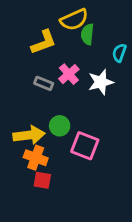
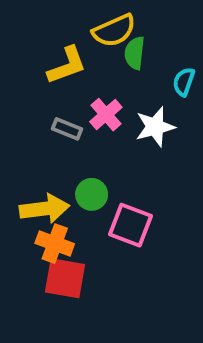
red square: (42, 180) -> (65, 278), size x1.5

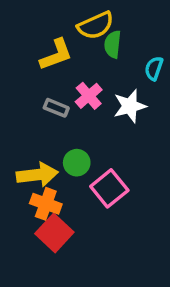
pink square: (130, 225) -> (109, 188), turned 30
red square: (65, 278) -> (54, 233), turned 33

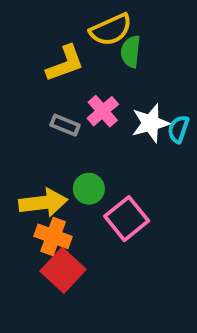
cyan semicircle: (154, 68) -> (178, 129), moved

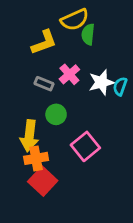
green circle: (89, 189) -> (56, 114), moved
yellow arrow: (43, 203) -> (29, 136), turned 104
orange cross: (53, 236) -> (36, 158), turned -30

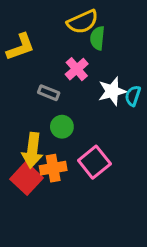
yellow L-shape: (44, 42) -> (21, 47), moved
pink cross: (69, 74) -> (77, 69), moved
orange cross: (36, 158) -> (53, 168), moved
red square: (43, 181) -> (26, 178), moved

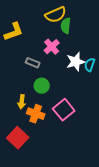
yellow arrow: (32, 150) -> (22, 102), size x0.6
orange cross: (53, 168) -> (36, 114), turned 30
red square: (26, 178) -> (18, 138), moved

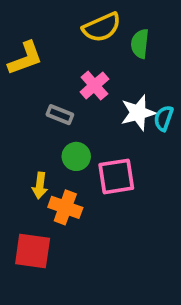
green semicircle: (66, 26) -> (140, 44), moved
pink square: (64, 110) -> (116, 176), moved, turned 30
red square: (18, 138) -> (33, 251), turned -35

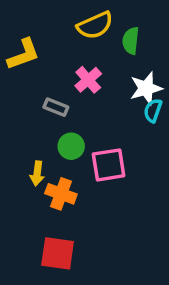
white star: (138, 113) -> (146, 88), moved
red square: (33, 251) -> (58, 253), moved

